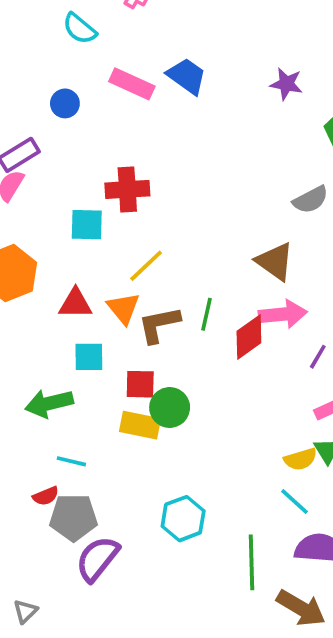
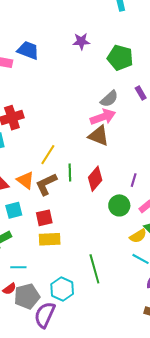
yellow line: (146, 266) -> (48, 155), moved
pink arrow: (283, 314) -> (103, 117), moved
green circle: (170, 408) -> (119, 205), moved
cyan hexagon: (183, 519) -> (62, 289), moved
green line: (251, 562) -> (94, 269), moved

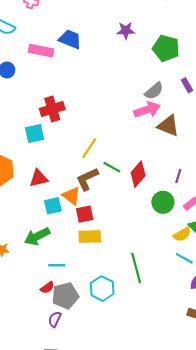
brown triangle: (99, 136) -> (168, 126), moved
green line: (70, 173) -> (112, 167), turned -60
orange triangle: (25, 180) -> (72, 196), moved
purple semicircle: (45, 315) -> (55, 319), moved, size x0.6

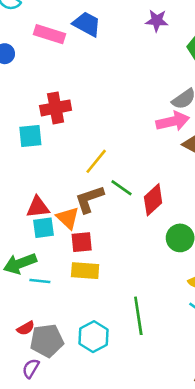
red triangle: (39, 178) -> (38, 207), moved
cyan line: (57, 265) -> (40, 281), moved

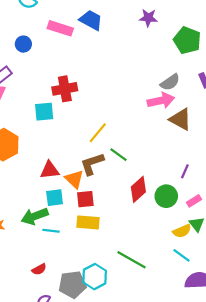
red diamond: (153, 200) -> (138, 189), moved
cyan square: (44, 228) -> (55, 198), moved
green line: (138, 316) -> (131, 260), turned -52
gray pentagon: (47, 341) -> (72, 285), moved

